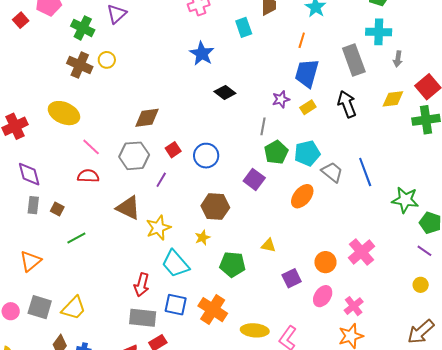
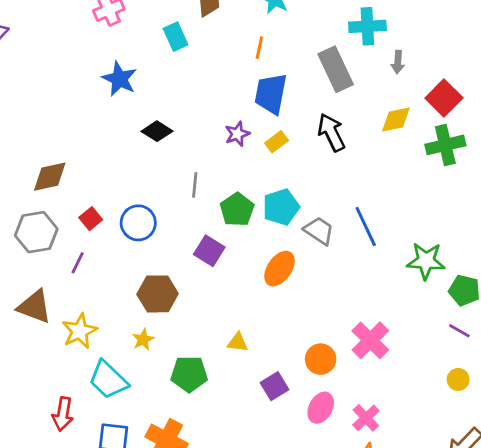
gray line: (263, 126) -> (195, 185), moved

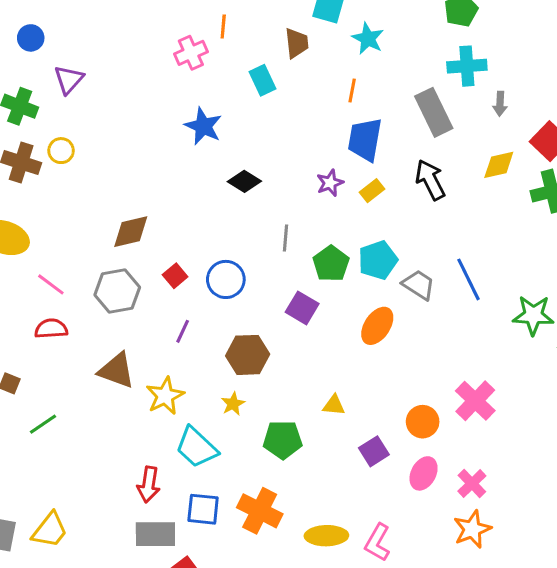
purple line: (78, 263) -> (183, 331), moved

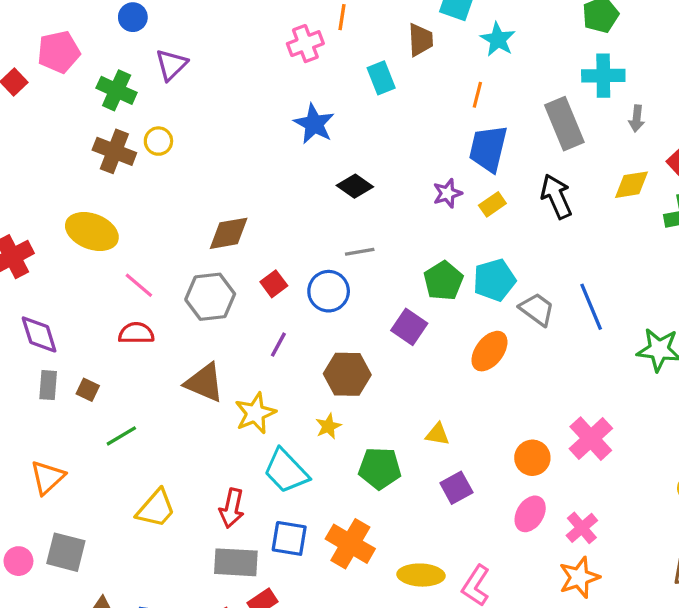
gray line: (285, 238) -> (360, 252), moved, turned 72
purple square: (374, 451) -> (456, 488), moved
yellow trapezoid: (50, 530) -> (156, 508), moved

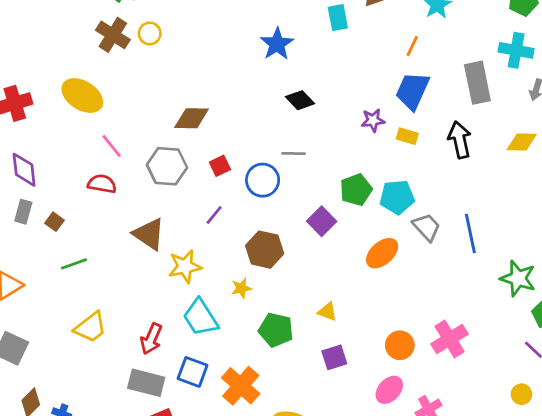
yellow rectangle: (492, 204) -> (407, 136), turned 40

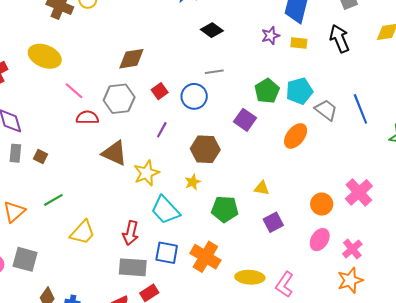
red semicircle: (102, 184) -> (87, 117), moved
green line: (74, 264) -> (53, 200), moved

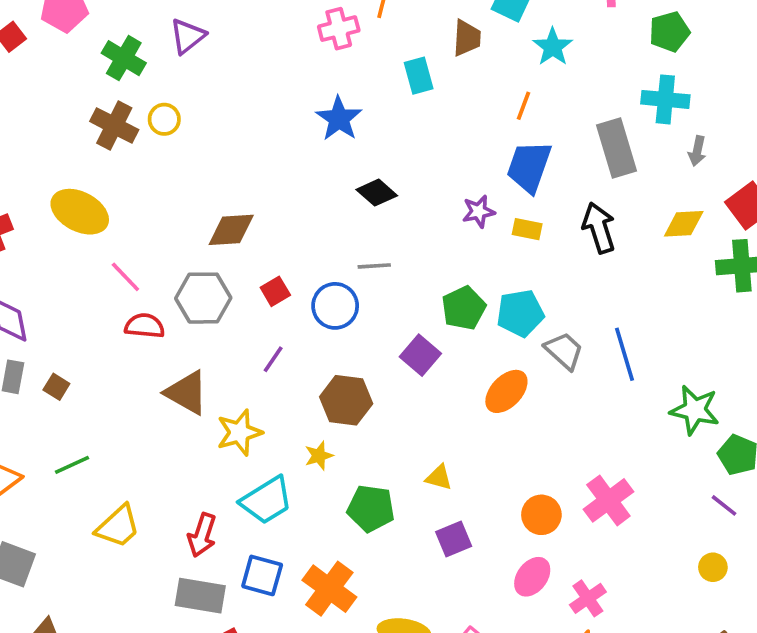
cyan trapezoid: (165, 210) -> (267, 500), turned -84

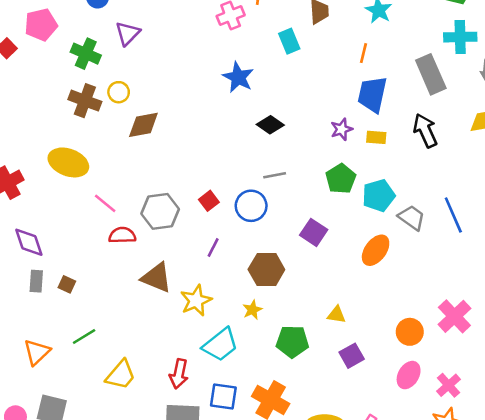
brown diamond: (231, 230) -> (143, 125), moved
green pentagon: (464, 308) -> (341, 179), moved

